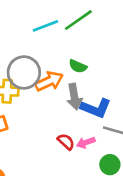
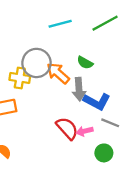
green line: (78, 20) -> (105, 23), moved
orange arrow: (49, 81) -> (58, 73), turned -120
red semicircle: (66, 142) -> (67, 128), size x1.5

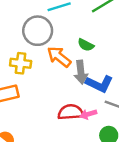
gray circle: (36, 63) -> (38, 31), moved
red semicircle: (67, 128) -> (71, 112), turned -50

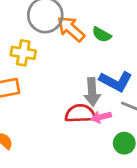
orange arrow: (59, 57) -> (71, 29), moved
gray arrow: (81, 72) -> (92, 92), moved

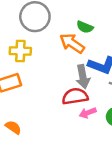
orange arrow: (71, 29) -> (72, 43), moved
pink arrow: (101, 117) -> (88, 113), moved

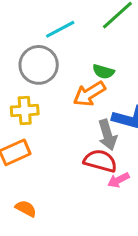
orange arrow: (72, 43) -> (89, 94), turned -60
red semicircle: (75, 96) -> (100, 161), turned 30

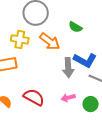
orange arrow: (89, 94) -> (50, 42), moved, turned -125
red semicircle: (100, 161) -> (34, 97), moved

